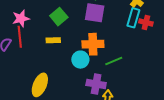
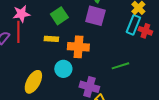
orange cross: (93, 44) -> (78, 47), moved
cyan circle: (80, 60) -> (63, 69), moved
green line: (114, 61) -> (120, 66), moved

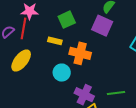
green line: (120, 66) -> (116, 93), moved
yellow ellipse: (33, 82) -> (21, 61), moved

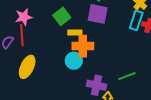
yellow rectangle: (55, 41) -> (75, 33), moved
cyan circle: (62, 73) -> (74, 61), moved

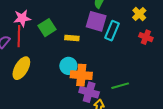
green square: (62, 16) -> (47, 28), moved
cyan rectangle: (136, 20) -> (112, 31), moved
orange cross: (83, 46) -> (81, 75), moved

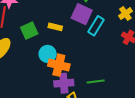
green square: (47, 28) -> (29, 31), moved
purple cross: (89, 92) -> (64, 83), turned -30

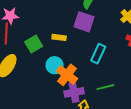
cyan rectangle: (96, 26) -> (98, 54), moved
orange cross: (59, 65) -> (67, 75), turned 30

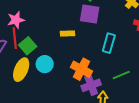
green square: (34, 44) -> (28, 46), moved
cyan circle: (55, 65) -> (45, 64), moved

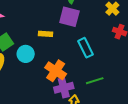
cyan rectangle: (109, 43) -> (86, 48), turned -48
cyan circle: (45, 64) -> (26, 54), moved

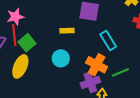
cyan circle: (26, 54) -> (61, 58), moved
orange cross: (56, 71) -> (97, 65), moved

